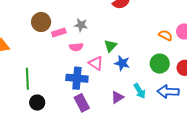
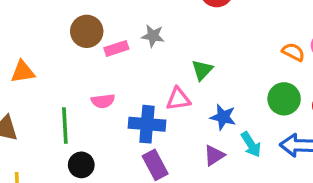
pink semicircle: (76, 47) -> (103, 101), moved
pink triangle: (96, 63) -> (178, 99), turned -42
blue star: (122, 63) -> (223, 117), moved

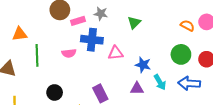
green triangle: (202, 70) -> (134, 22), moved
blue cross: (147, 124) -> (92, 40), moved
green line: (65, 126) -> (37, 55), moved
purple triangle: (214, 155) -> (137, 88), turned 32

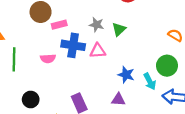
gray star: (101, 14) -> (96, 25), moved
pink triangle: (115, 53) -> (98, 51), moved
cyan arrow: (160, 82) -> (150, 81), moved

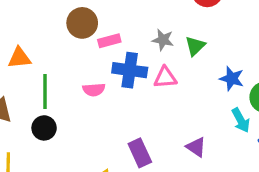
blue star: (126, 75) -> (232, 79), moved
black circle: (31, 99) -> (44, 128), moved
purple triangle: (118, 99) -> (196, 147), turned 32

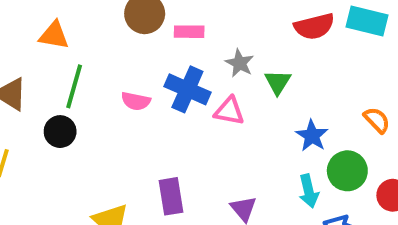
pink rectangle: (109, 41) -> (189, 32), moved
green triangle: (195, 46) -> (278, 82), turned -30

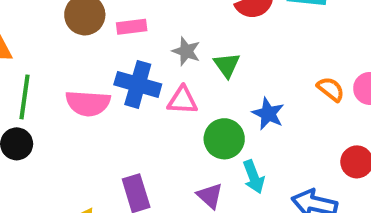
pink semicircle: (136, 101) -> (88, 103), size x1.5
green circle: (347, 171) -> (224, 139), moved
cyan arrow: (309, 191) -> (254, 177), moved

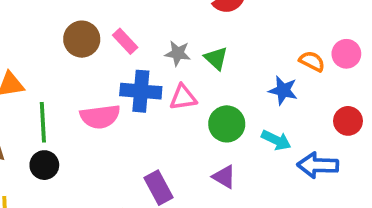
pink rectangle: (132, 27) -> (125, 41), turned 65
blue star: (268, 114) -> (283, 90), moved
cyan arrow: (254, 177) -> (276, 140), moved, turned -32

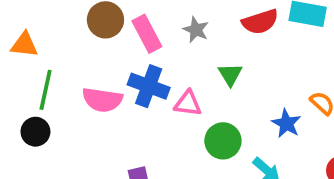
pink rectangle: (125, 41) -> (147, 34), size x1.4
gray star: (178, 53) -> (196, 30), moved

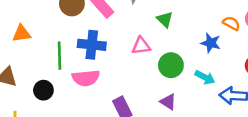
blue cross: (149, 86) -> (92, 45), moved
green line: (46, 90) -> (60, 56), moved
pink semicircle: (102, 100) -> (86, 78), moved

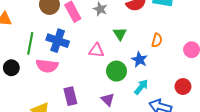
orange semicircle: (231, 23) -> (157, 40), moved, turned 64
blue star: (211, 43) -> (139, 60), moved
cyan arrow: (205, 77) -> (141, 87), turned -91

